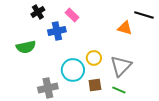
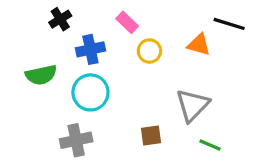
pink rectangle: (72, 15) -> (127, 22), moved
yellow circle: (94, 58) -> (149, 51), moved
cyan circle: (73, 70) -> (90, 92), moved
green line: (119, 90) -> (210, 145), moved

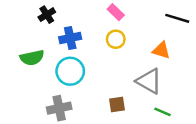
pink rectangle: (127, 22) -> (116, 12), moved
orange triangle: (199, 45) -> (161, 50), moved
gray triangle: (192, 105) -> (149, 81), turned -44

